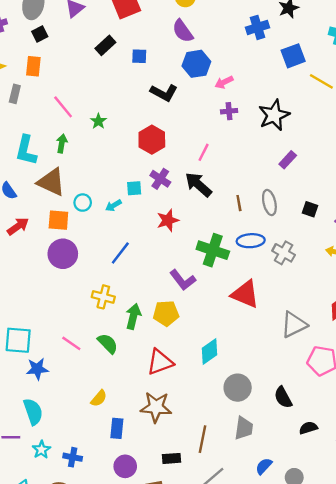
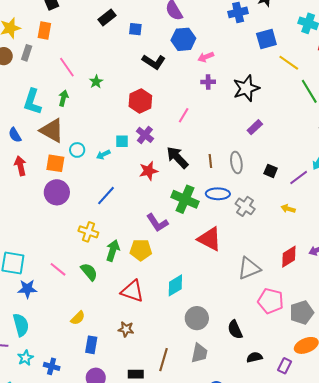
black arrow: (198, 185) -> (177, 157), moved
red arrow: (18, 226) -> (20, 166), turned -72
red triangle: (160, 362) -> (132, 291), turned 35
brown star: (156, 407) -> (126, 329), size x0.6

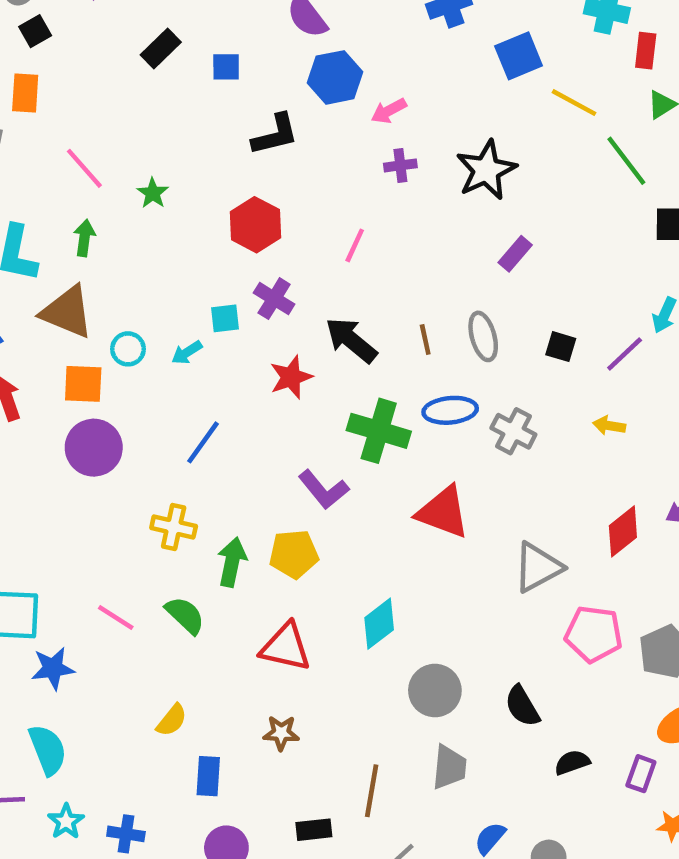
black L-shape: (154, 62) -> (275, 135), turned -40

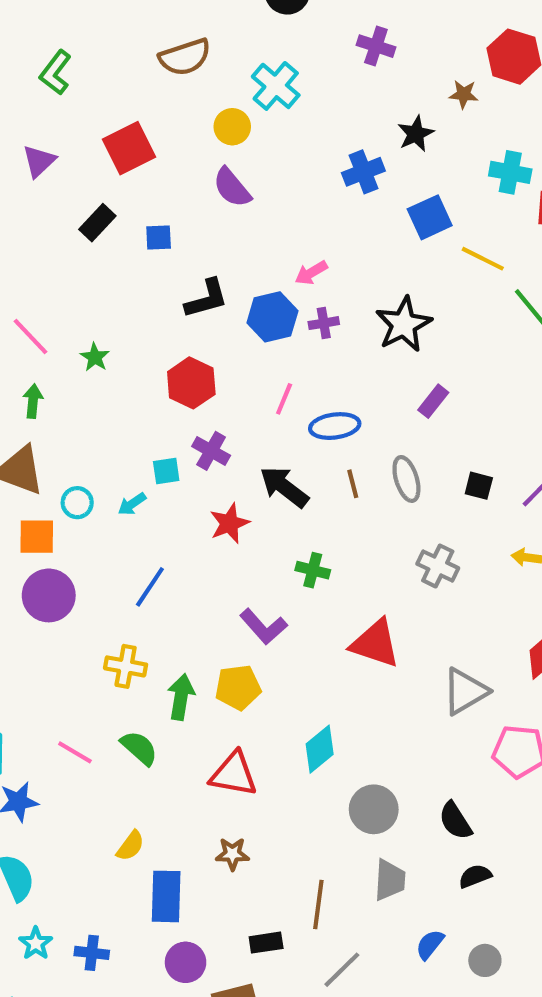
blue hexagon: (335, 77) -> (272, 317), moved
blue ellipse: (450, 410) -> (335, 426), moved
green cross: (379, 431) -> (313, 570), size x0.6
black semicircle: (572, 762) -> (475, 876), moved
blue rectangle: (208, 776) -> (166, 896), size x1.4

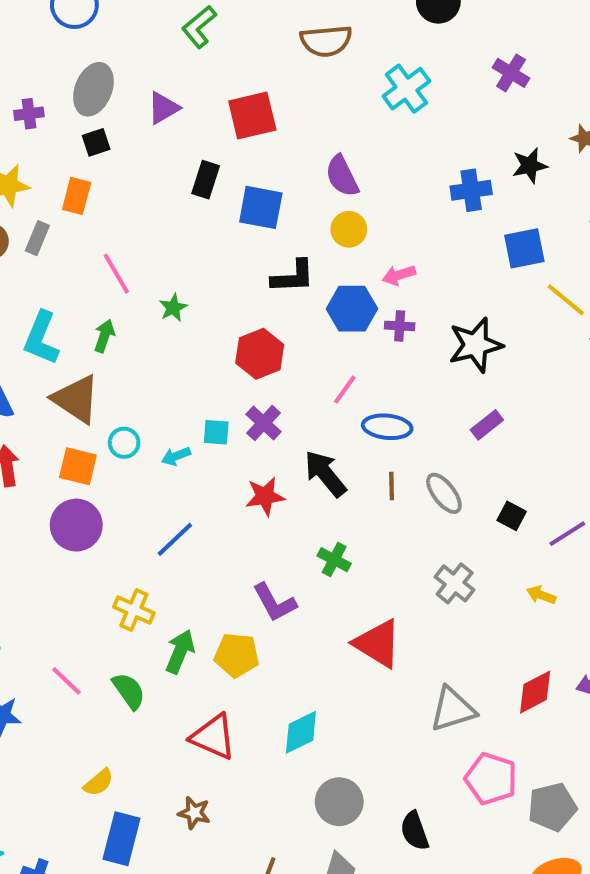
yellow circle: (232, 127) -> (349, 229), moved
black rectangle: (97, 223) -> (206, 180), turned -39
blue square: (159, 238) -> (261, 207), size x1.6
gray ellipse: (406, 479) -> (444, 493), turned -33

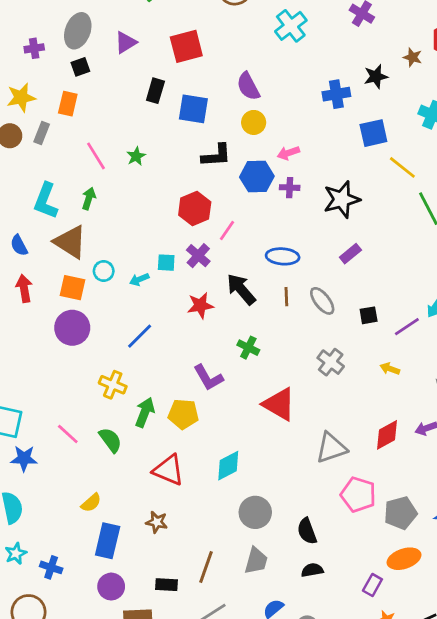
green star: (173, 308) -> (136, 156), moved
pink line: (345, 390) -> (227, 231), moved
black square: (512, 516) -> (369, 315), turned -36

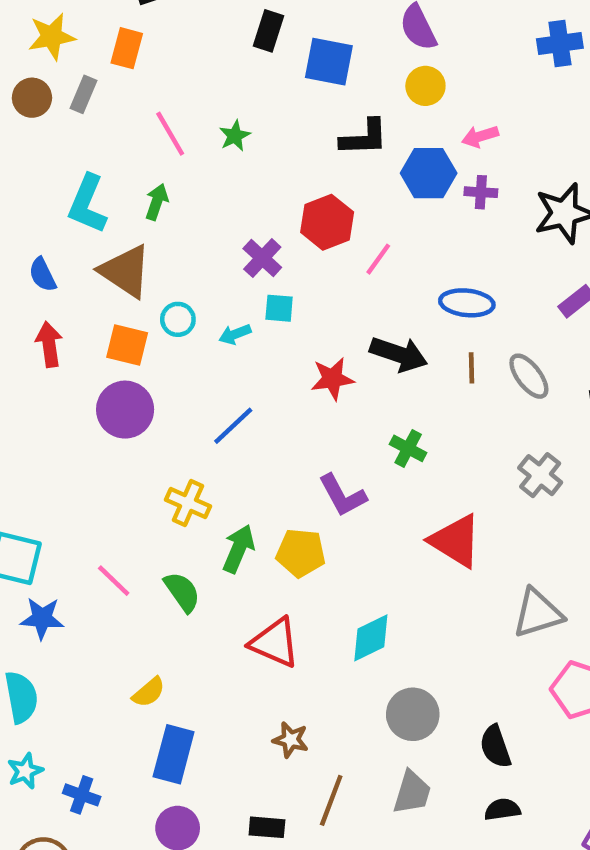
purple cross: (198, 256) -> (262, 258), moved
black arrow: (241, 289) -> (399, 354), turned 148
brown star: (157, 522) -> (291, 740), moved

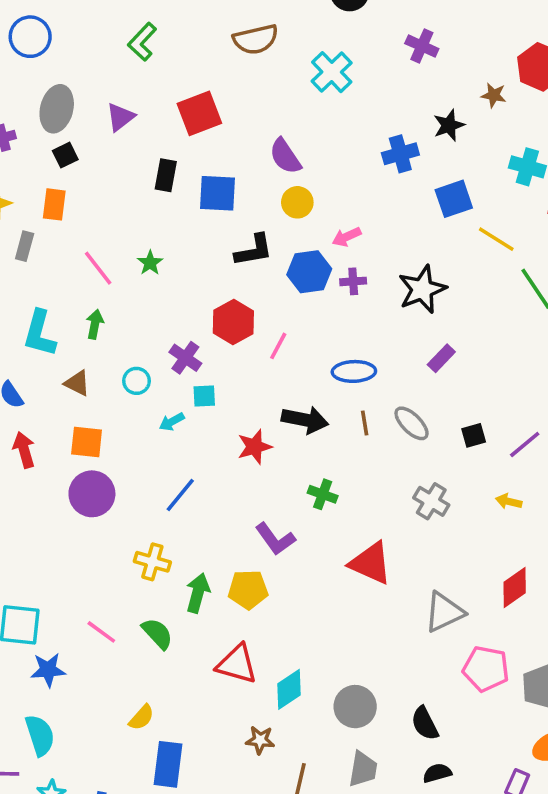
brown triangle: (125, 271) -> (77, 383), size x0.6
cyan circle: (178, 319) -> (137, 381), moved
cyan diamond: (371, 638) -> (289, 689), moved

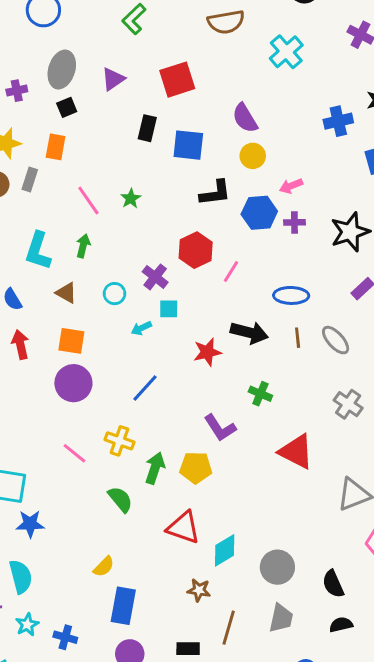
pink line: (101, 632) -> (74, 453), moved

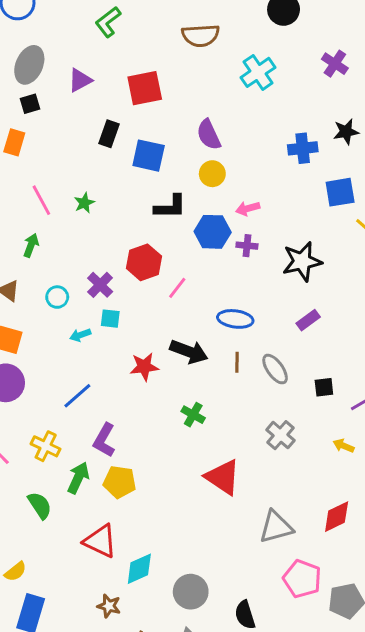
purple L-shape: (220, 428) -> (104, 440), moved, turned 56

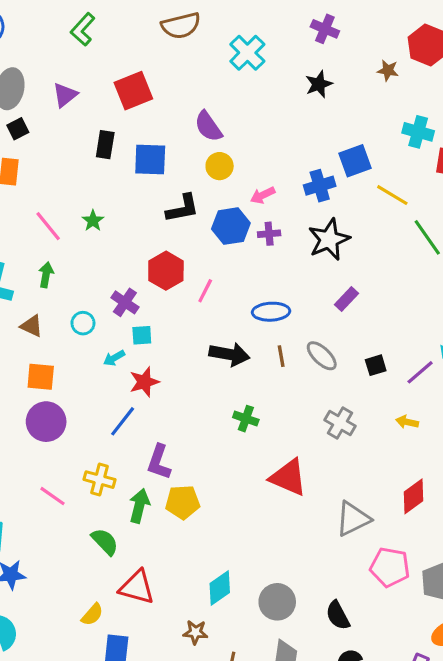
black star: (346, 132) -> (319, 84), moved
blue cross: (303, 148) -> (320, 186), moved
red star: (144, 367) -> (144, 382), moved
red triangle: (100, 541) -> (137, 587), moved

